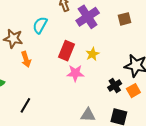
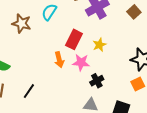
brown square: (125, 19) -> (134, 12), turned -32
orange arrow: (26, 59) -> (59, 60), moved
black cross: (115, 85) -> (97, 81), moved

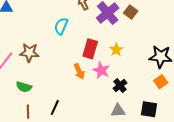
brown square: (134, 12) -> (131, 12), moved
brown star: (22, 24) -> (29, 53), moved
pink star: (81, 63) -> (101, 70), turned 30

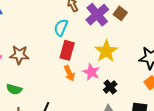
cyan semicircle: (61, 26) -> (61, 28), moved
red rectangle: (90, 49) -> (67, 50), moved
yellow star: (116, 50) -> (106, 51), size x1.6

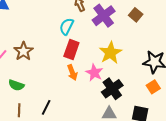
brown square: (120, 13) -> (136, 15), moved
brown star: (19, 55) -> (23, 51), turned 30
black cross: (110, 87) -> (112, 89), size x1.5

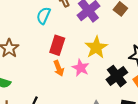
cyan semicircle: (67, 26) -> (44, 16), moved
black cross: (112, 89) -> (117, 76), moved

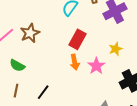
yellow star: (96, 47) -> (116, 49), size x0.6

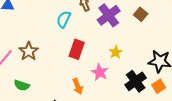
orange arrow: (75, 62) -> (78, 86), moved

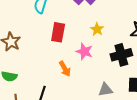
black cross: (136, 81) -> (121, 55), turned 30

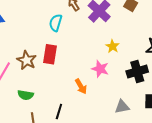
red rectangle: (58, 32) -> (50, 54), moved

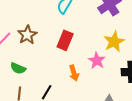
yellow star: (112, 46) -> (114, 42), size x1.5
red rectangle: (50, 54) -> (65, 40), moved

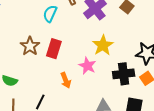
brown star: (27, 35) -> (30, 46), moved

